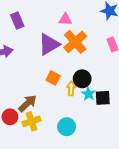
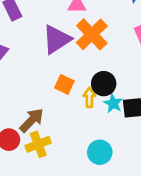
cyan circle: (67, 127) -> (100, 152), moved

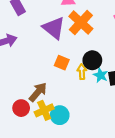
purple triangle: (57, 39) -> (54, 28), turned -45
cyan circle: (100, 152) -> (60, 115), moved

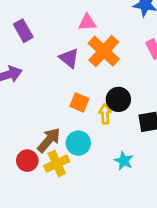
purple triangle: (54, 28) -> (69, 58), size x0.7
cyan star: (101, 75) -> (124, 161), moved
cyan circle: (60, 115) -> (78, 143), moved

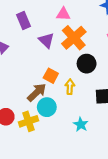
purple rectangle: (23, 31) -> (24, 20), moved
black circle: (118, 99) -> (87, 64), moved
brown arrow: (49, 140) -> (37, 92), moved

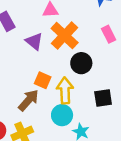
yellow arrow: (70, 87) -> (65, 91), size x1.5
cyan circle: (47, 107) -> (62, 115), moved

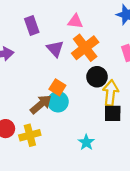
yellow arrow: (65, 91) -> (111, 93), moved
cyan circle: (62, 115) -> (58, 102), moved

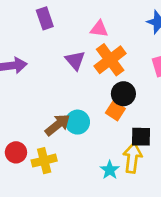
purple rectangle: (32, 25) -> (45, 18), moved
orange square: (57, 87) -> (115, 111), moved
yellow arrow: (111, 93) -> (132, 158), moved

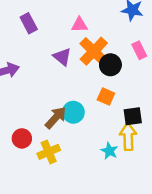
black circle: (123, 94) -> (110, 65), moved
red circle: (16, 152) -> (22, 138), moved

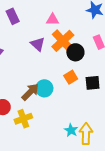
orange square: (106, 97) -> (71, 77), turned 32
black square: (133, 116) -> (93, 83), moved
yellow arrow: (128, 137) -> (86, 134), moved
cyan star: (109, 151) -> (71, 130), moved

